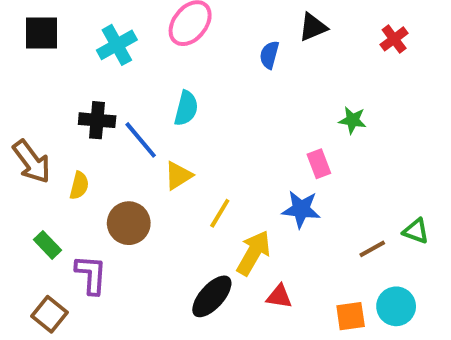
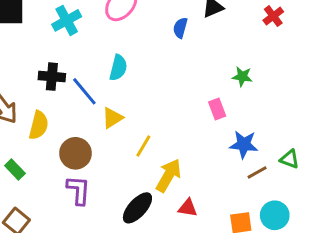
yellow semicircle: (79, 186) -> (39, 125), size x1.4
blue star: (301, 209) -> (244, 144), moved
purple L-shape: (91, 275) -> (78, 190), moved

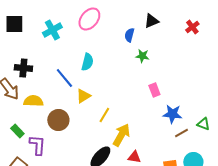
black cross: (52, 77) -> (23, 68), moved
green star: (242, 77) -> (142, 56), moved
yellow semicircle: (39, 125) -> (33, 101), turned -102
purple L-shape: (78, 190) -> (37, 145), moved

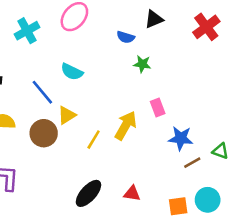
red cross: (192, 27) -> (206, 27), size x1.5
blue semicircle: (129, 35) -> (126, 37), turned -88
cyan semicircle: (87, 62) -> (72, 72), turned 102
brown circle: (58, 120) -> (44, 133), moved
yellow arrow: (121, 135) -> (126, 126), moved

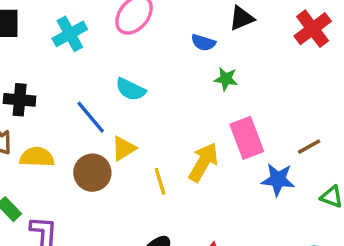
pink rectangle: (158, 108) -> (247, 138), size x1.6
yellow line: (94, 140) -> (160, 181), turned -48
brown line: (192, 163) -> (309, 147), moved

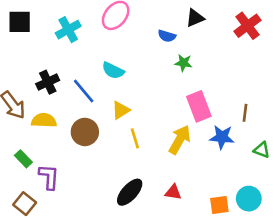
black cross: (20, 100) -> (48, 82), moved, turned -30
brown line: (309, 147) -> (245, 113), turned -54
yellow triangle: (124, 148) -> (121, 110), moved
yellow arrow: (203, 162) -> (180, 140), moved

